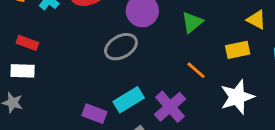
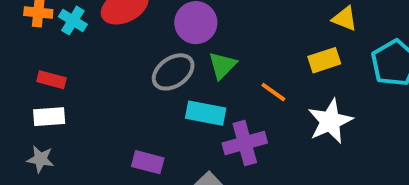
green triangle: (192, 22) -> (222, 65), moved
cyan rectangle: (129, 100) -> (206, 113), moved, turned 48
purple cross: (170, 107) -> (245, 143), turned 32

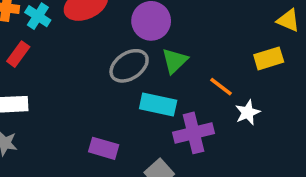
red rectangle: (51, 80) -> (18, 54), moved, turned -70
white star: (330, 121) -> (248, 112), moved, size x0.6

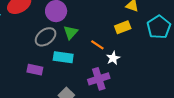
purple cross: (193, 133) -> (99, 79), moved
purple rectangle: (104, 148) -> (35, 70), moved

